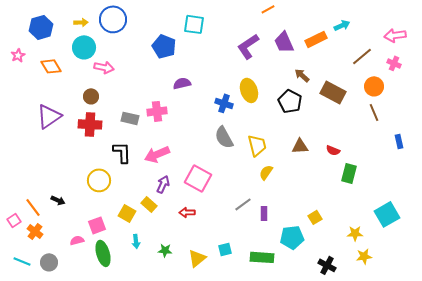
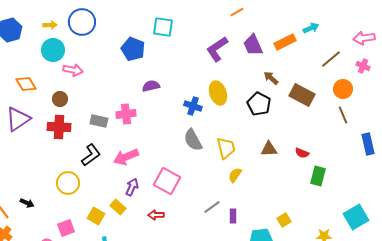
orange diamond: (51, 66) -> (26, 84), moved
blue rectangle: (399, 141) -> (368, 144), size x1.5
black L-shape: (122, 152) -> (91, 155), turned 55

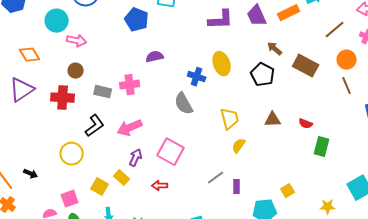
purple L-shape: (217, 49) -> (221, 20), turned -148
brown circle: (60, 99) -> (76, 71), moved
gray semicircle: (193, 140) -> (184, 104), moved

